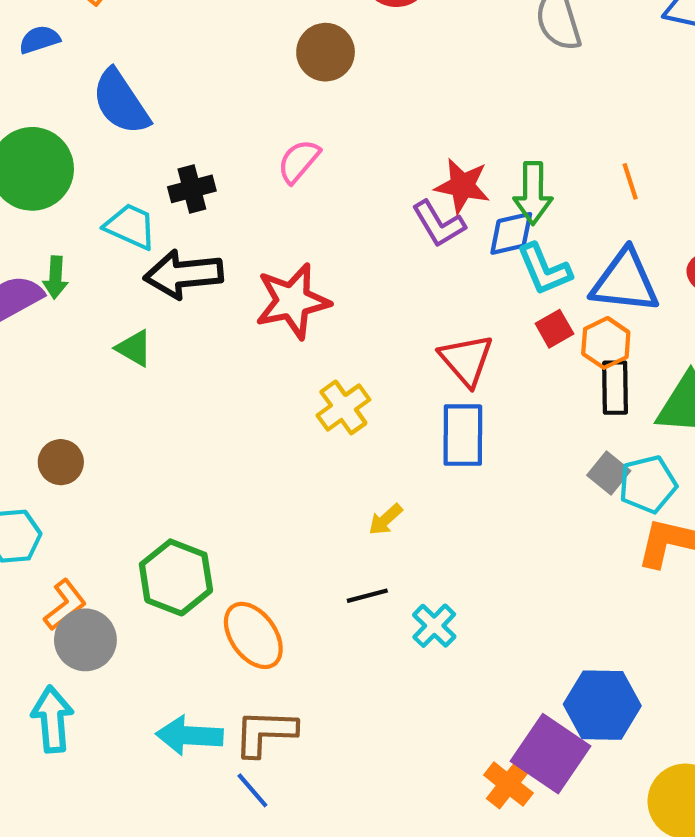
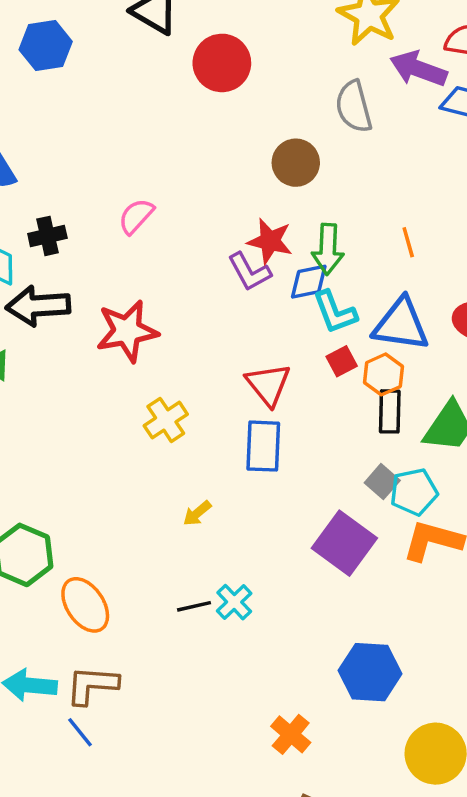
brown circle: (326, 52) -> (296, 163), moved
black line: (367, 596) -> (194, 606), moved
purple square: (551, 754) -> (344, 543), moved

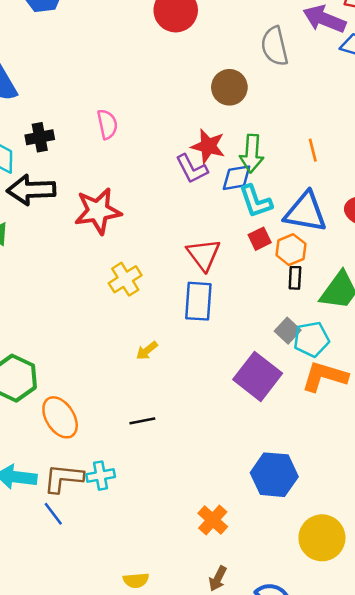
pink semicircle: (136, 216) -> (107, 124), turned 124
black rectangle: (390, 411) -> (295, 278), size x0.7
cyan cross: (234, 602) -> (101, 476), moved, turned 32

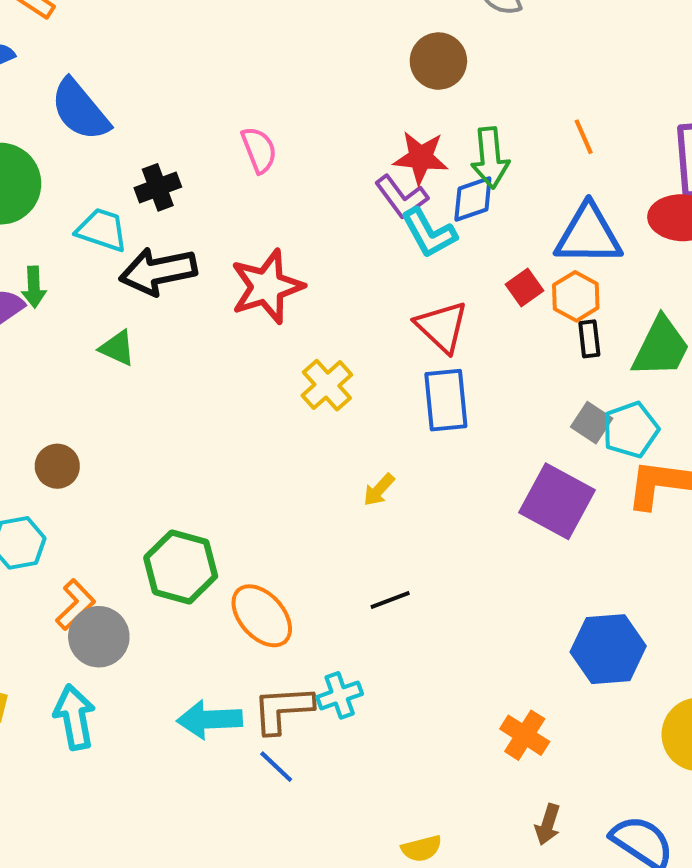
cyan L-shape: (256, 201) -> (429, 233), moved

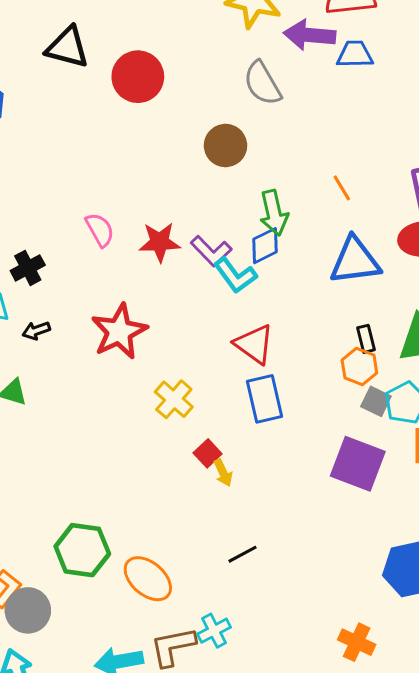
red star: (421, 158) -> (160, 242), moved
black arrow: (158, 271) -> (36, 331), size x0.5
red square: (524, 288) -> (208, 453), moved
orange hexagon: (576, 296) -> (359, 366), moved
yellow arrow: (379, 490) -> (223, 473), turned -60

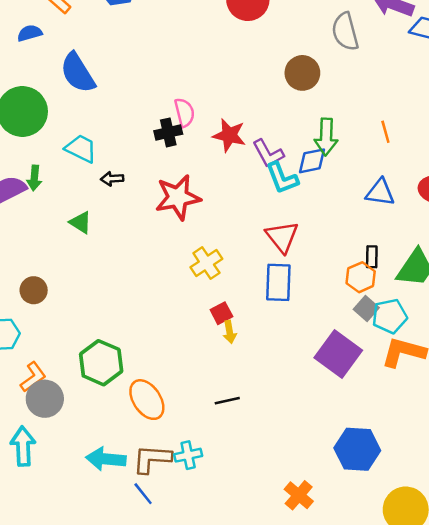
blue triangle: (355, 261) -> (380, 192), size x0.7
black cross: (28, 268) -> (168, 132), moved

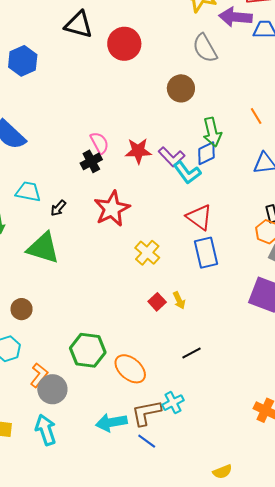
black arrow: (112, 179) -> (58, 208), turned -30
green triangle: (81, 223) -> (43, 248), size x1.8
red square: (221, 313) -> (157, 302), moved

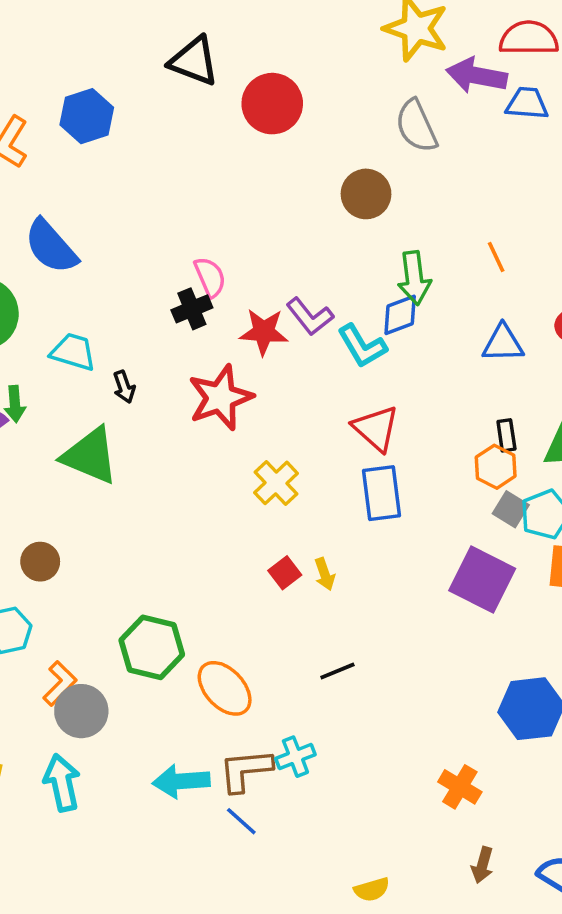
red star: (138, 151) -> (264, 332), moved
purple L-shape: (172, 157) -> (310, 317), moved
black arrow: (58, 208) -> (124, 387), turned -66

